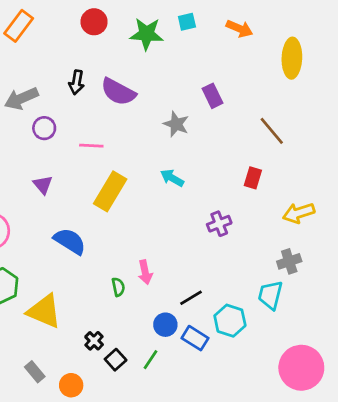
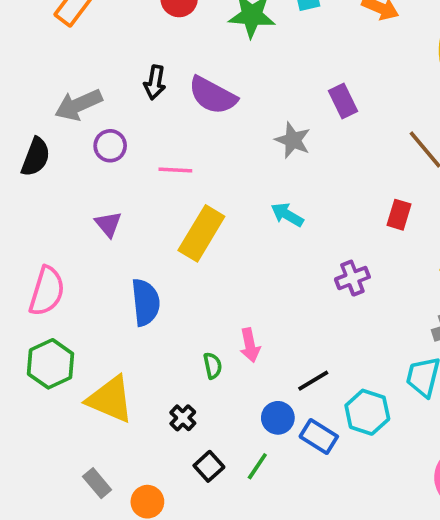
blue semicircle: (70, 241) -> (146, 302), turned 52
black cross: (94, 341) -> (183, 418), moved

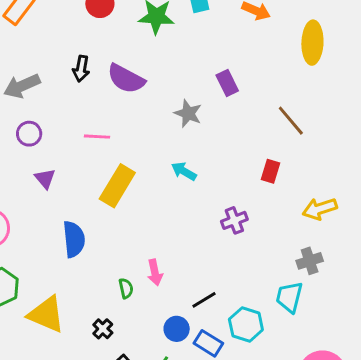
purple circle: (110, 146) -> (29, 134), moved

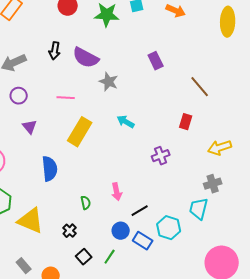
yellow ellipse: (312, 43) -> (228, 22), moved
gray star: (188, 113) -> (109, 82), moved
pink arrow: (155, 272) -> (117, 192), moved

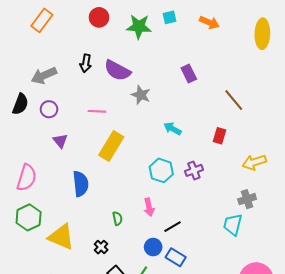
cyan arrow: (126, 122) -> (173, 129), moved
cyan hexagon: (169, 228) -> (161, 170), moved

